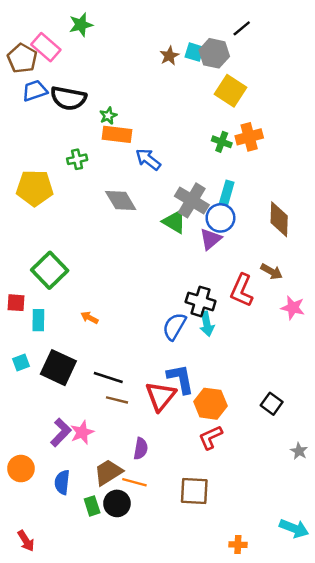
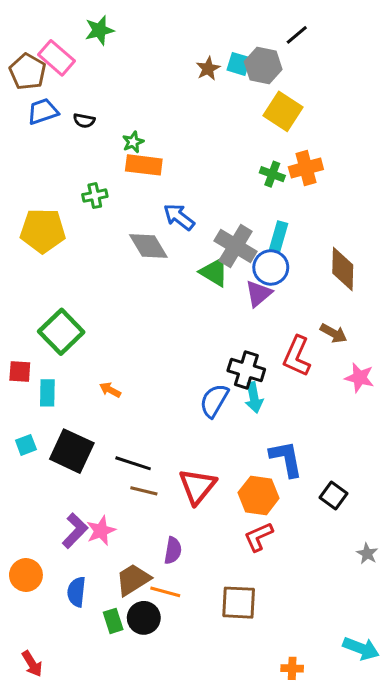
black semicircle: (68, 98) -> (84, 121), size x0.5
blue arrow: (148, 159) -> (179, 217), moved
blue L-shape: (181, 379) -> (286, 459), moved

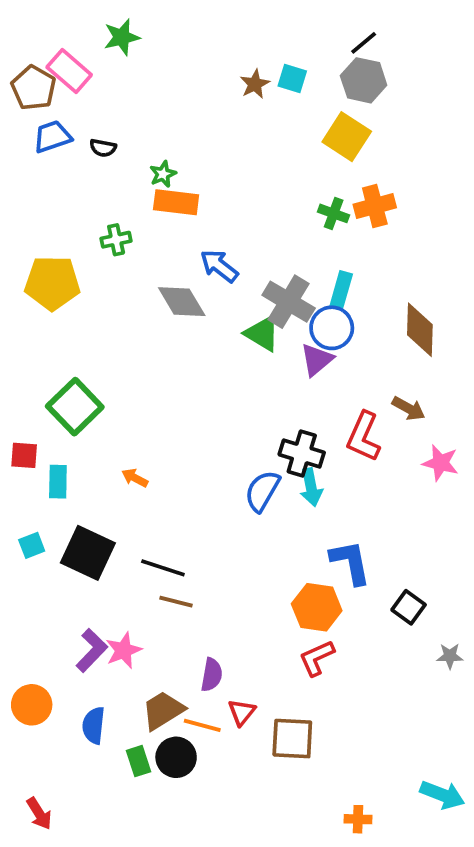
gray hexagon: (263, 65) -> (364, 80), moved
red triangle: (197, 486) -> (242, 712), moved, size x0.6
gray star: (367, 554) -> (450, 656), moved, turned -30

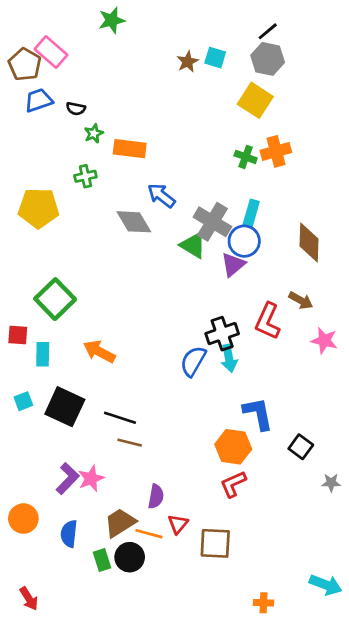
green star: (122, 37) -> (112, 20), moved
green star: (163, 174) -> (94, 133), moved
black cross: (302, 454) -> (222, 334), turned -36
orange arrow: (135, 478) -> (99, 352), size x1.6

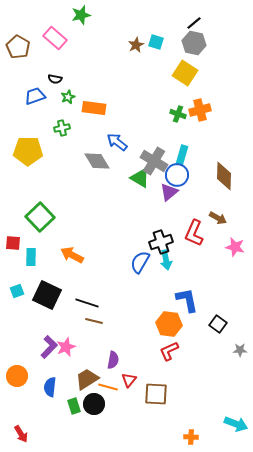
pink rectangle: (51, 52) -> (55, 38), moved
blue trapezoid: (39, 100) -> (35, 96), moved

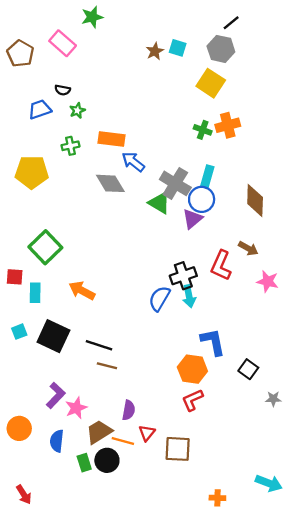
black line: (194, 23) -> (231, 23), moved
orange rectangle: (94, 108) -> (112, 139), moved
pink star: (66, 347) -> (76, 408), moved

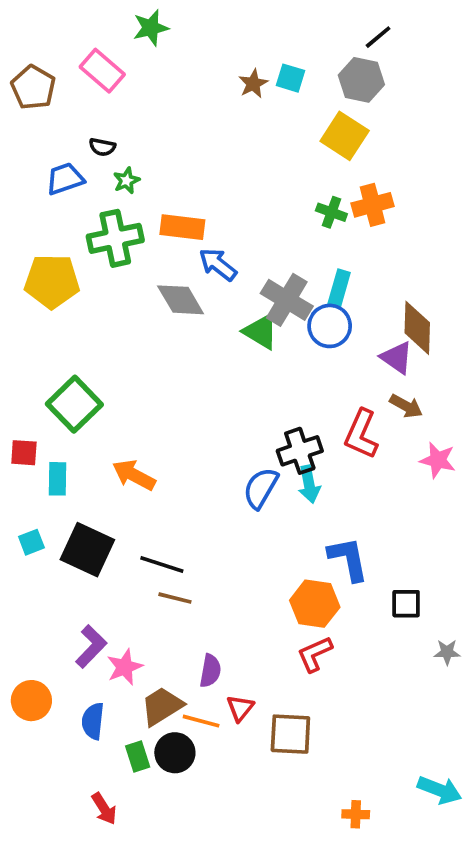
green cross: (71, 146) -> (115, 238), size x1.8
purple triangle: (192, 219) -> (397, 358), moved, turned -45
black square: (248, 369) -> (406, 604), turned -36
red arrow: (24, 495) -> (104, 809), moved

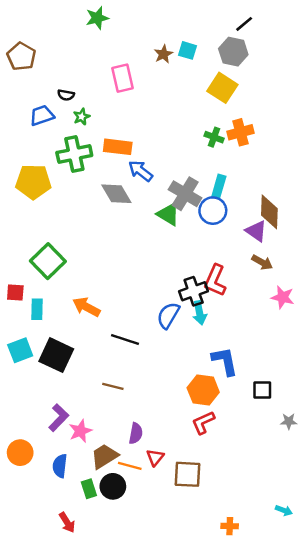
pink rectangle: (102, 71) -> (122, 78), moved, turned 36
red L-shape: (361, 434) -> (215, 280), moved
cyan square: (31, 542) -> (20, 350), size x1.5
black line: (162, 565) -> (125, 339), moved
cyan arrow: (440, 790) -> (284, 510), size x0.6

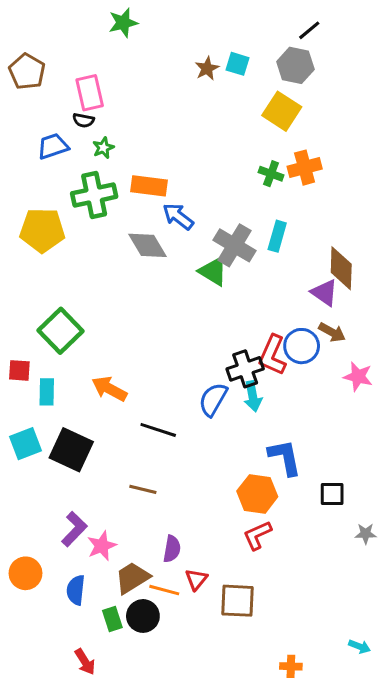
pink rectangle: (122, 78) -> (90, 93), moved
blue circle: (213, 211) -> (302, 346), moved

